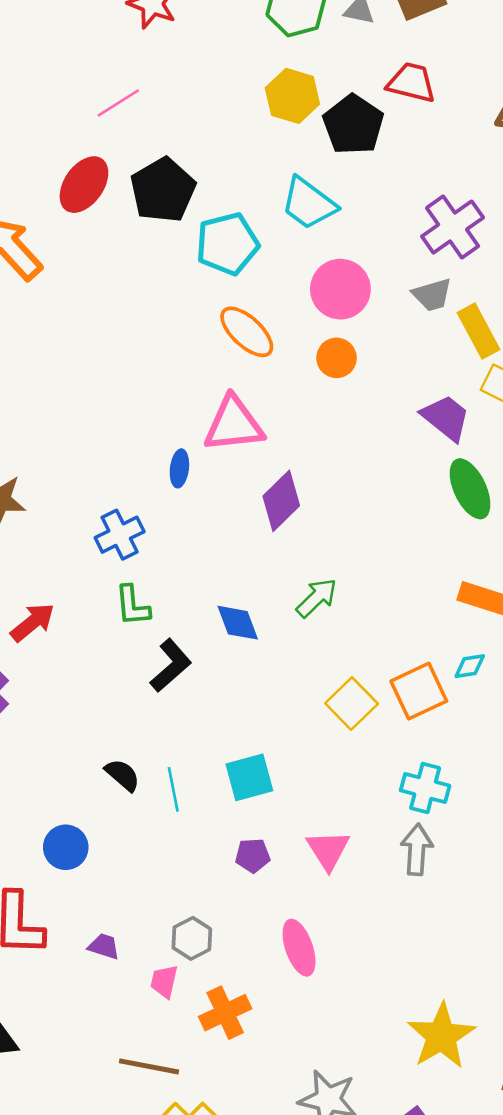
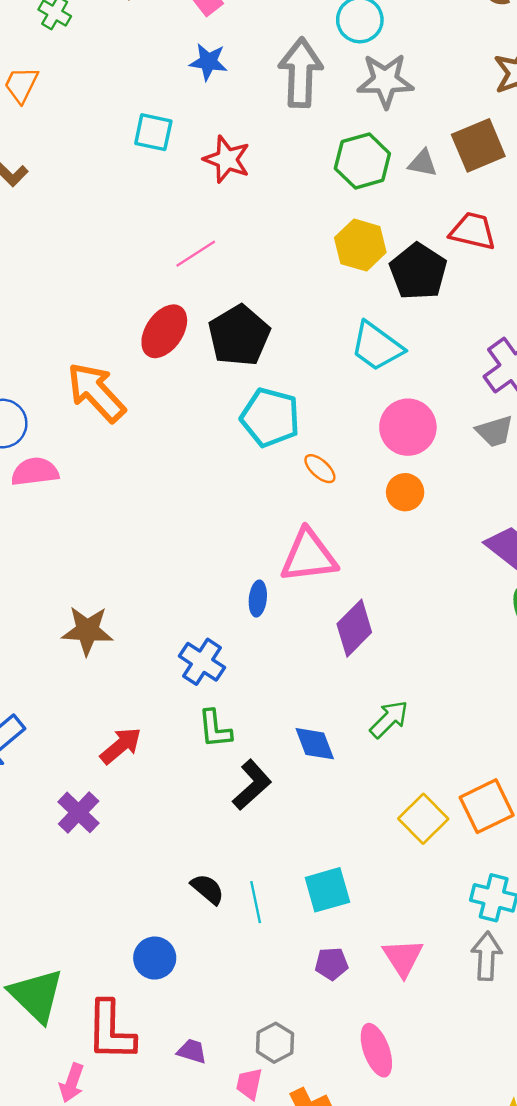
cyan pentagon: (227, 244) -> (270, 417), moved, turned 30
orange ellipse: (247, 332) -> (320, 469), size x0.6
blue cross: (120, 535) -> (202, 662), turned -30

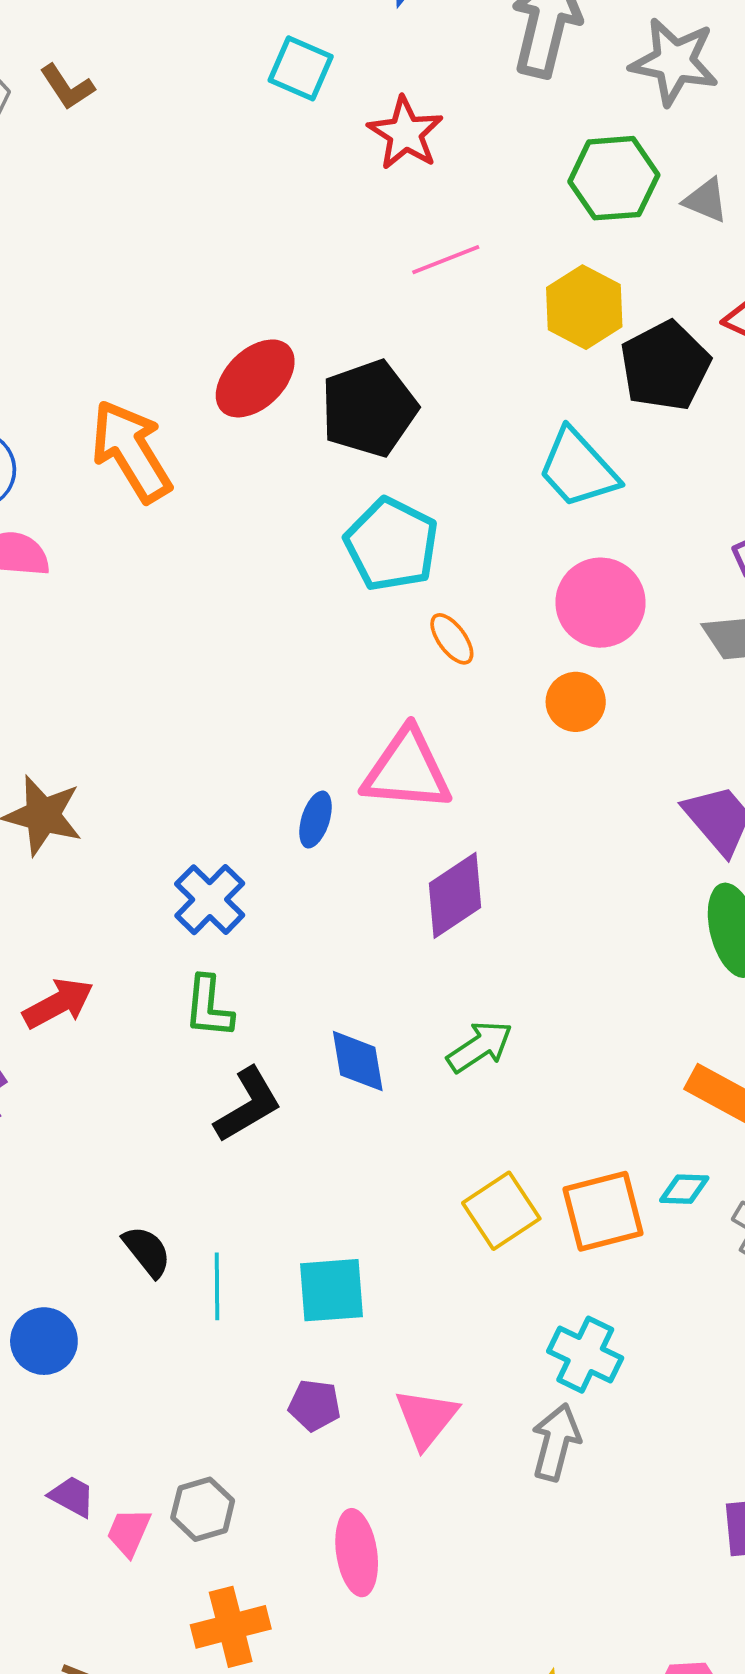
pink line: (196, 254) -> (446, 260), moved
pink trapezoid: (249, 1084) -> (129, 1532), moved

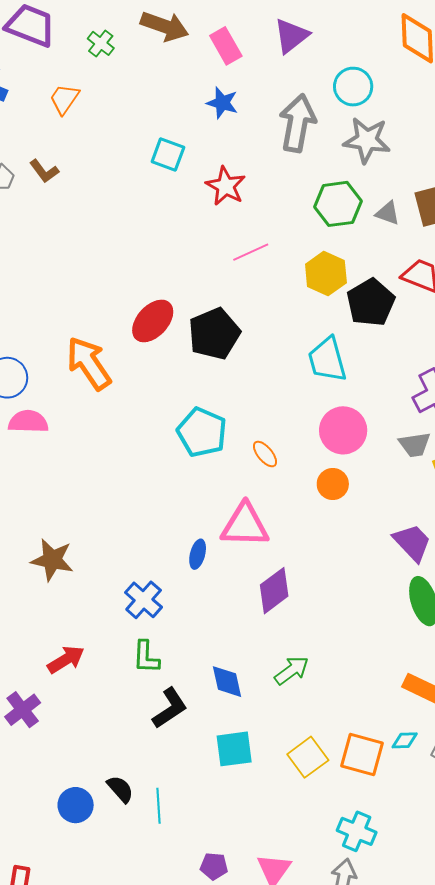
cyan trapezoid: (578, 468) -> (327, 360), turned 30
cyan pentagon: (391, 544) -> (202, 432), moved
orange square: (603, 1211) -> (362, 755), turned 33
cyan square: (332, 1290) -> (234, 749), moved
blue circle: (44, 1341) -> (76, 805), moved

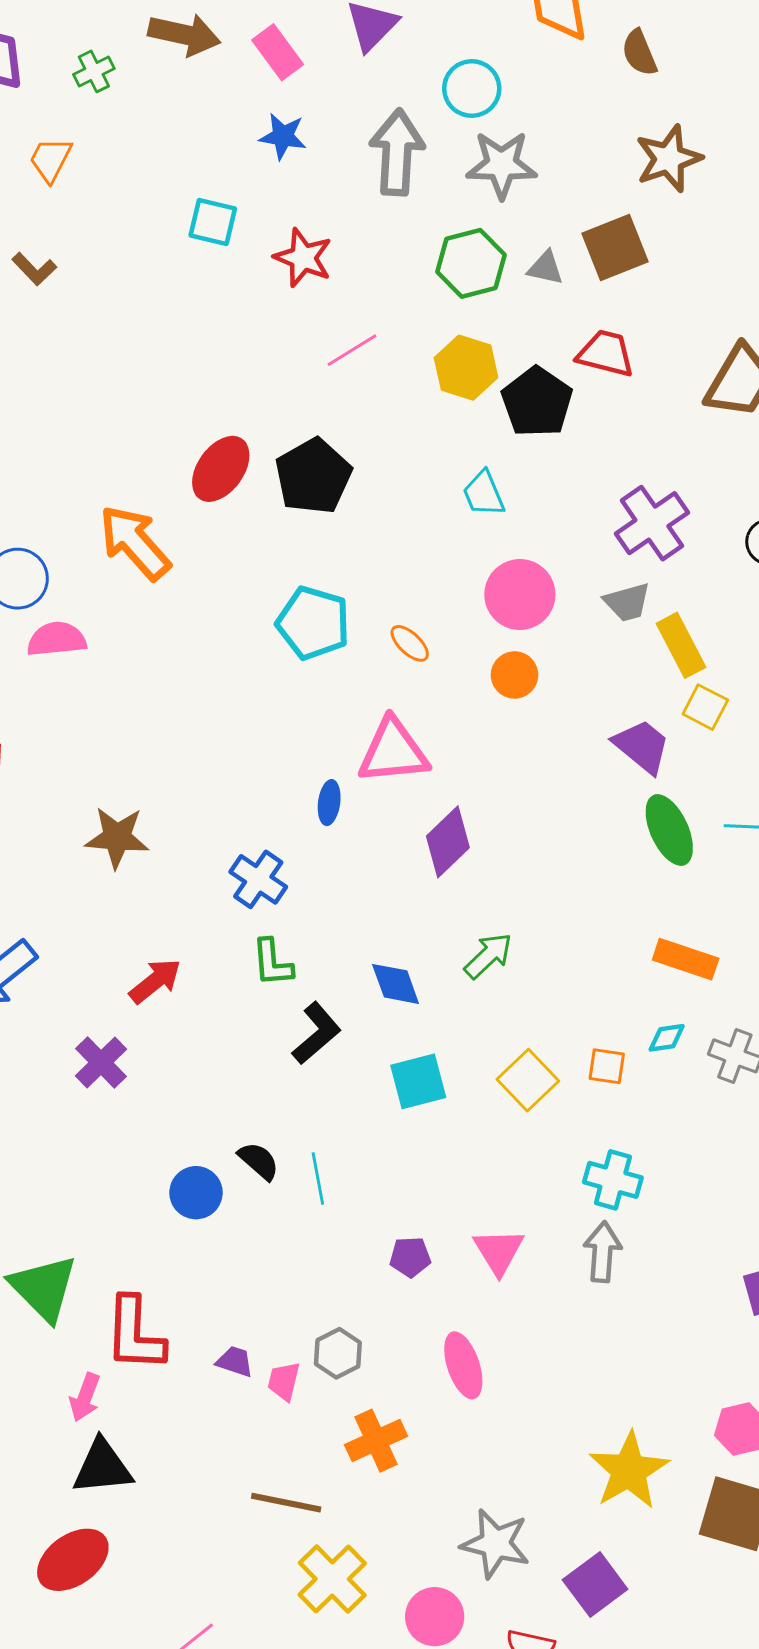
green cross: (101, 43) -> (94, 71), turned 32
cyan trapezoid: (327, 360) -> (484, 494), size x0.7
orange square: (362, 755) -> (607, 1066), size x0.6

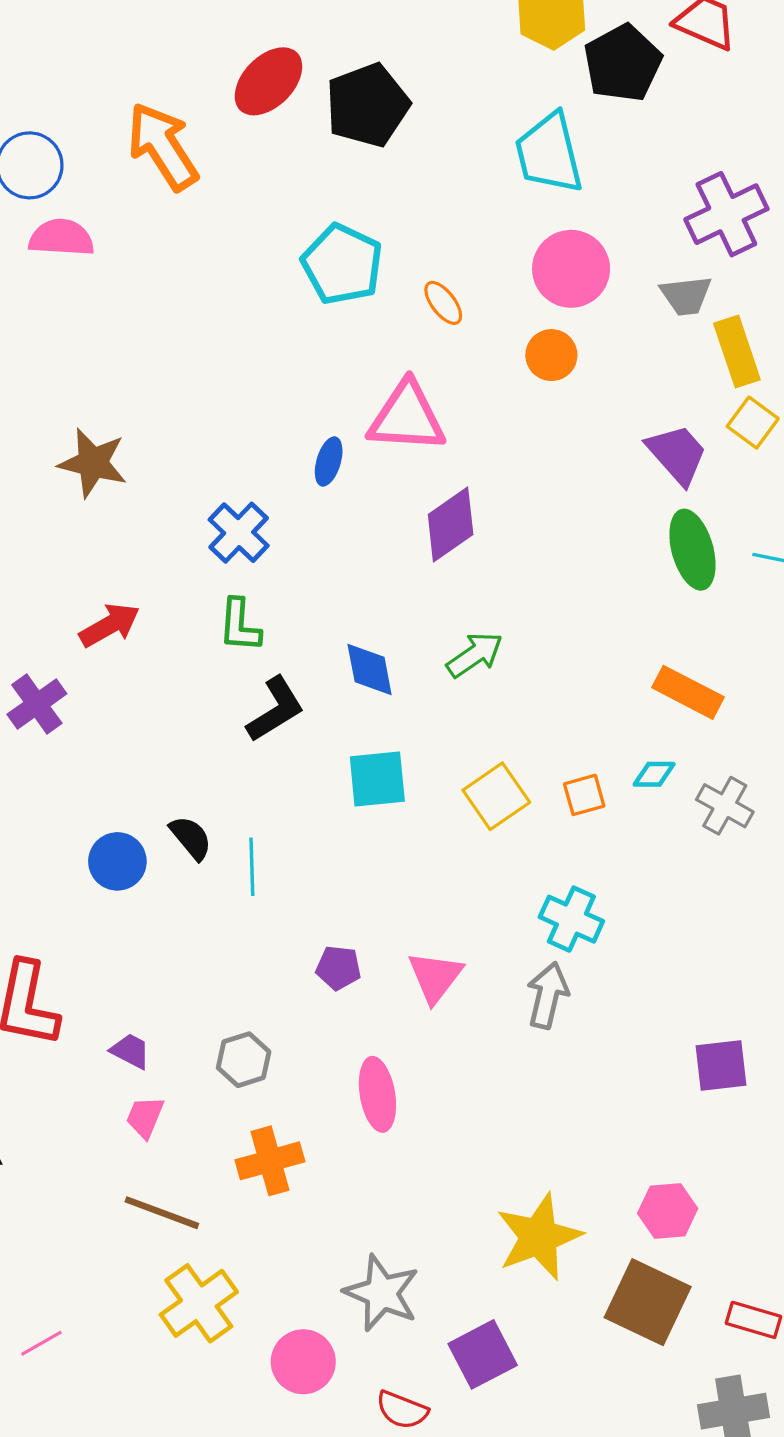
cyan trapezoid: (484, 494) -> (549, 153), size x1.6
orange square: (607, 1066) -> (584, 795), turned -33
pink trapezoid: (284, 1381) -> (145, 1117), moved

